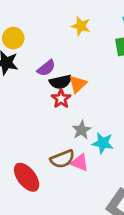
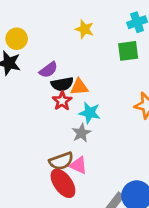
orange triangle: (78, 84) -> (79, 87), turned 36
cyan star: (103, 143) -> (90, 113), moved
red ellipse: (27, 177) -> (63, 183), moved

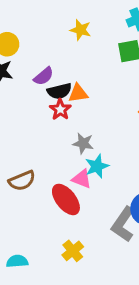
cyan star: (90, 113) -> (97, 166), moved, turned -30
gray star: (81, 133) -> (83, 143), turned -30
brown semicircle: (61, 161) -> (22, 181), moved

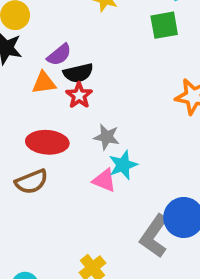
orange triangle: (78, 93) -> (44, 83), moved
red ellipse: (66, 199) -> (47, 142), moved, turned -48

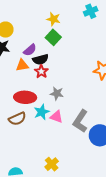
green square: (164, 25) -> (53, 37), moved, turned -35
cyan star: (123, 165) -> (42, 112), moved
gray L-shape: (154, 236) -> (80, 121), moved

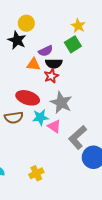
gray star: (57, 93) -> (61, 103), size x1.5

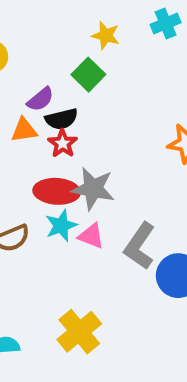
yellow star: (78, 26) -> (106, 35), moved
red ellipse: (28, 98) -> (57, 191), moved
yellow cross: (36, 173) -> (79, 332), size x1.5

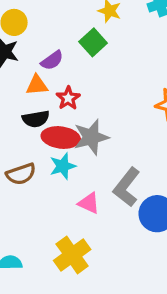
black semicircle: (61, 119) -> (36, 119), moved
gray star: (93, 189) -> (91, 137), turned -30
pink triangle: (91, 236) -> (89, 203), moved

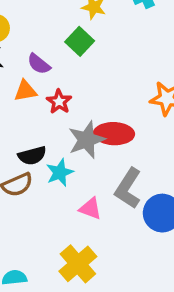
purple semicircle: (52, 60) -> (39, 64), turned 80
black semicircle: (36, 119) -> (32, 156), moved
red ellipse: (61, 138) -> (114, 134), moved

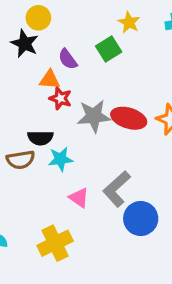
red star: (59, 102) -> (60, 98), moved, turned -30
red ellipse: (114, 134) -> (129, 118), moved
gray star: (87, 140) -> (94, 116), moved

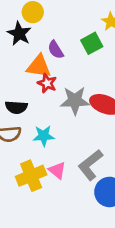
orange triangle: (50, 80) -> (39, 66), size x1.4
black semicircle: (40, 138) -> (16, 107), moved
yellow cross: (55, 243) -> (31, 176), moved

